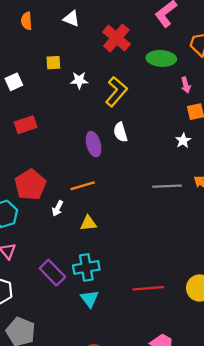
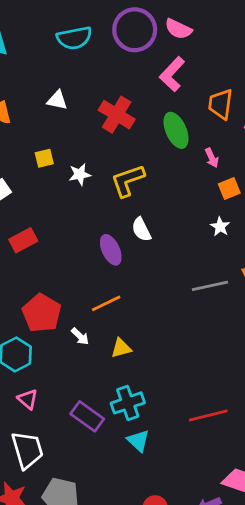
green ellipse: (161, 58) -> (176, 130), turned 72
yellow L-shape: (116, 92) -> (128, 181), turned -140
white arrow: (58, 208) -> (80, 336), turned -63

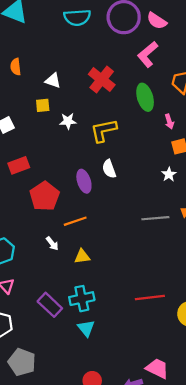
white triangle: (57, 100) -> (53, 81), moved
red pentagon: (42, 313) -> (45, 196), moved
red line: (208, 415) -> (150, 297), moved

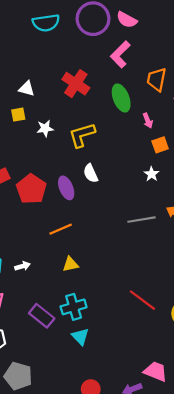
red pentagon: (45, 196) -> (31, 189), moved
white arrow: (52, 244) -> (22, 266), moved, turned -64
red line: (150, 297) -> (142, 300), turned 48

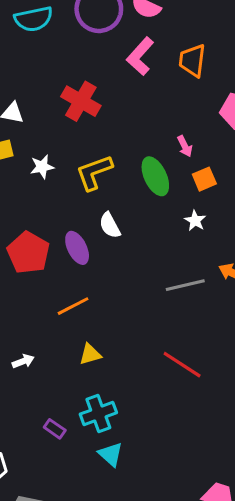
orange trapezoid: (157, 79) -> (192, 60), moved
green ellipse: (121, 98) -> (155, 176), moved
red line: (142, 300) -> (182, 365), moved
purple rectangle: (42, 316) -> (55, 429), size x0.6

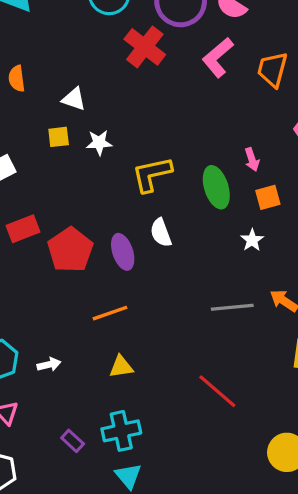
red cross: (81, 101) -> (145, 47), moved
white star: (42, 167) -> (99, 143), moved

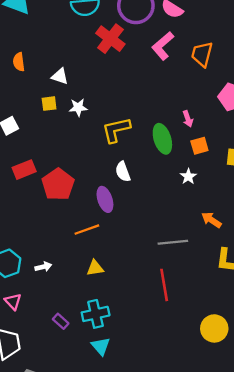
purple ellipse: (123, 252) -> (105, 199), moved
gray line: (232, 307) -> (173, 242), moved
red line: (217, 391) -> (164, 285), turned 40

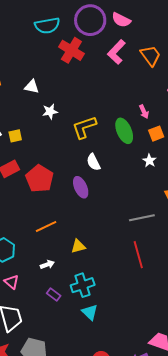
orange trapezoid: (202, 54) -> (151, 56), turned 135
yellow square: (49, 104) -> (15, 136), moved
orange line: (87, 230) -> (46, 227), moved
white arrow: (43, 267) -> (47, 265), moved

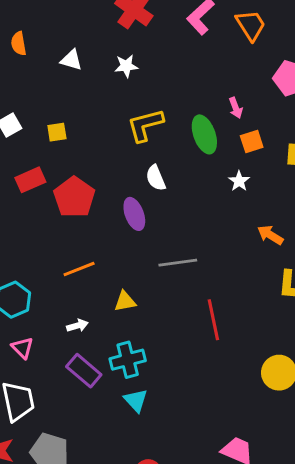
white star: (50, 112) -> (126, 66), moved
yellow square: (15, 136) -> (57, 132), moved
gray line: (142, 218) -> (178, 263), moved
purple rectangle: (54, 294) -> (84, 371), size x1.6

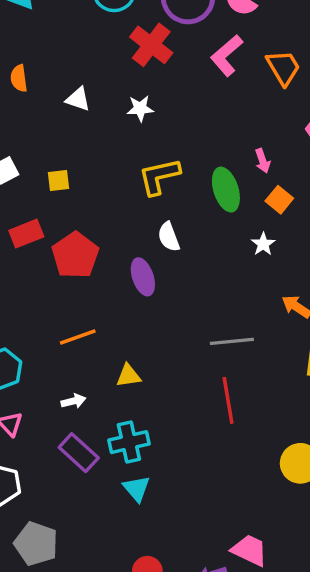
orange square: (252, 142) -> (279, 200), turned -35
gray line: (178, 263) -> (232, 341), moved

